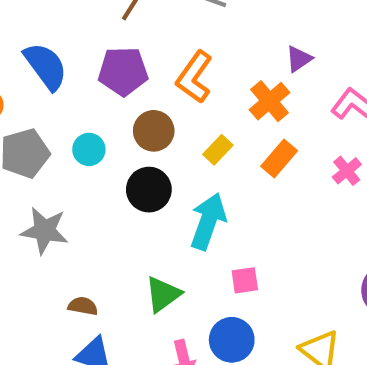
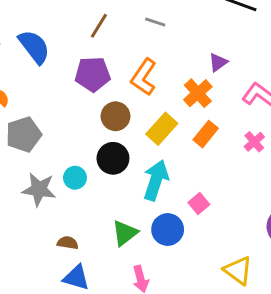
blue semicircle: (46, 66) -> (34, 47), moved
cyan circle: (89, 149) -> (75, 178), moved
yellow rectangle: (218, 150) -> (162, 129), size x1.5
pink square: (245, 280) -> (199, 203), moved, turned -30
blue circle: (232, 340) -> (168, 230), moved

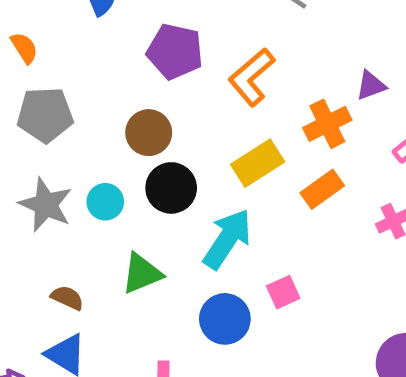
brown circle: (116, 116) -> (149, 133), moved
green triangle: (125, 233) -> (142, 273), moved

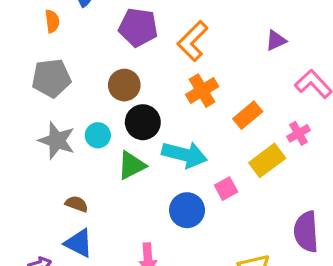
orange semicircle: (24, 48) -> (52, 21), moved, turned 30
orange cross: (327, 124) -> (202, 91), moved
yellow rectangle: (258, 163) -> (267, 160), moved
cyan arrow: (227, 239) -> (184, 155), turned 75
green triangle: (142, 273) -> (132, 165), moved

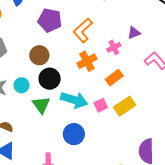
pink cross: (298, 133) -> (114, 47), moved
green triangle: (132, 165) -> (41, 105), turned -42
pink square: (226, 189) -> (101, 105), moved

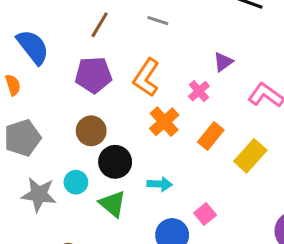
cyan arrow: (74, 100) -> (160, 184), size x0.6
pink square: (101, 105) -> (205, 214), moved
yellow rectangle: (125, 106) -> (250, 156), moved

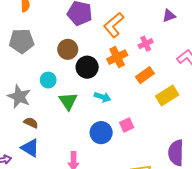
purple triangle: (223, 62) -> (169, 16), moved
black circle: (115, 162) -> (87, 67), moved
gray star: (39, 195) -> (19, 97), moved

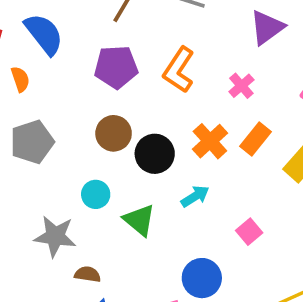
purple triangle: (169, 16) -> (267, 27), size x1.5
orange cross: (117, 57) -> (210, 141), moved
cyan arrow: (102, 97) -> (195, 196), turned -35
blue circle: (101, 133) -> (202, 278), moved

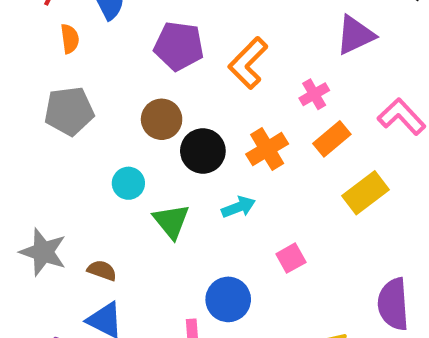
orange rectangle: (256, 139) -> (332, 139), moved
gray star: (55, 236) -> (43, 252), moved

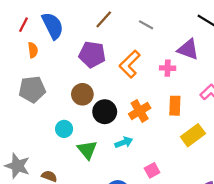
purple triangle: (355, 35) -> (188, 49), turned 45
pink cross: (314, 94) -> (168, 68), moved, turned 32
orange rectangle: (332, 139) -> (175, 106), turned -48

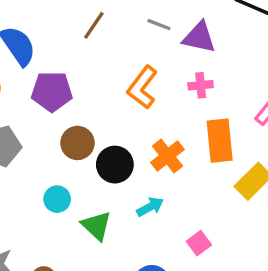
purple triangle: (188, 49) -> (199, 37), moved
purple pentagon: (92, 55) -> (52, 91), moved
orange rectangle: (175, 106) -> (220, 141), size x1.4

